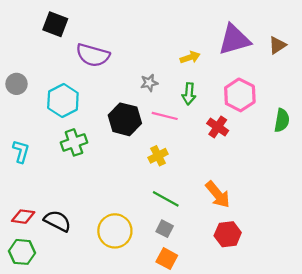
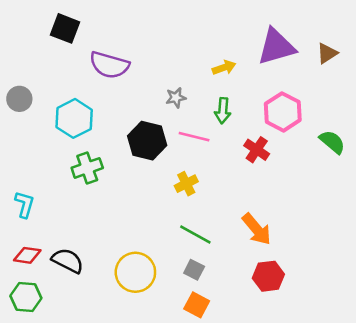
green semicircle: (282, 120) -> (332, 142), turned -60
cyan L-shape: (21, 151) -> (25, 204), moved

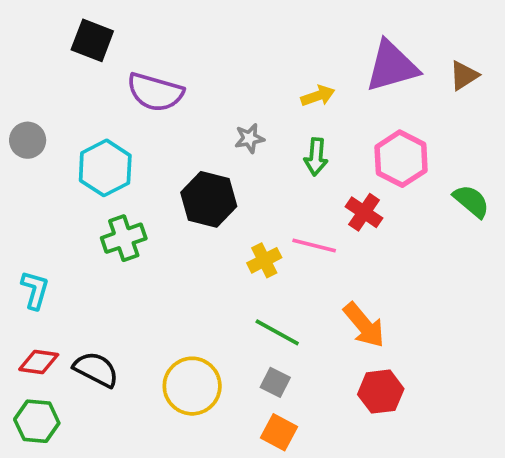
pink line: (194, 137) -> (314, 246), moved

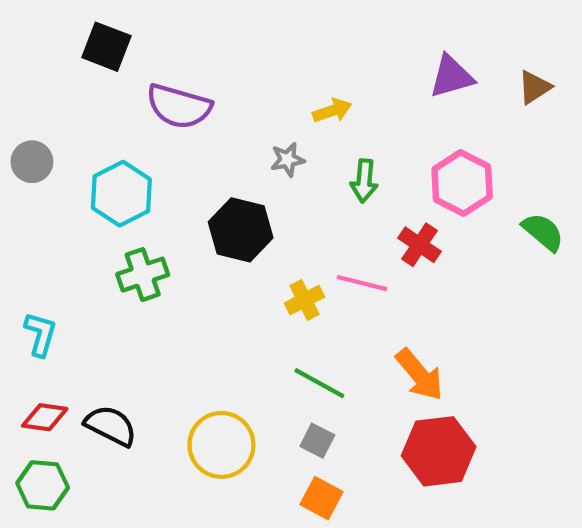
purple triangle: (392, 66) -> (451, 77), size x0.7
yellow arrow: (318, 96) -> (332, 111), moved
red hexagon: (381, 392) -> (439, 451), size x1.4

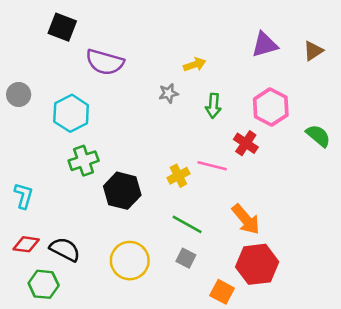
black hexagon: (241, 230) -> (122, 191), moved
green hexagon: (43, 485) -> (44, 284), moved
orange square: (322, 498) -> (222, 292), moved

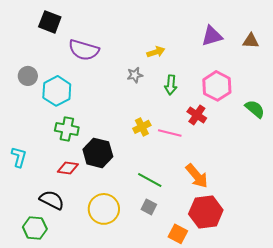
brown triangle: (313, 51) -> (251, 41), turned 36
gray circle: (19, 95) -> (28, 76), moved
green cross: (84, 161) -> (67, 129), turned 30
yellow cross: (178, 176) -> (142, 127), moved
red diamond: (26, 244) -> (68, 168), moved

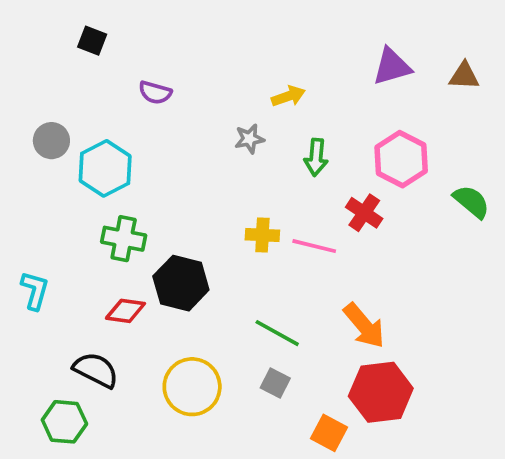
black square: (50, 22) -> (92, 41), size x0.7
purple semicircle: (84, 50) -> (155, 93), size x0.6
yellow cross: (142, 127) -> (262, 235), turned 30

